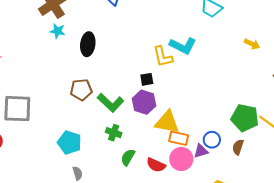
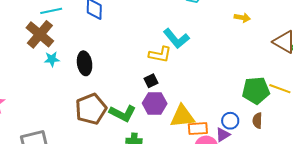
cyan L-shape: (183, 46) -> (176, 38), turned 40
yellow L-shape: (163, 57) -> (160, 54), turned -50
brown pentagon: (81, 90) -> (91, 109), size x1.4

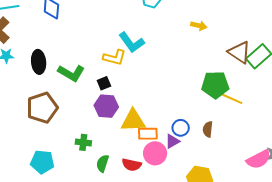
green pentagon: (256, 91) -> (215, 85), moved
green L-shape: (123, 113) -> (71, 73), moved

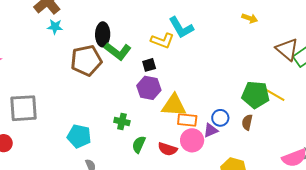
black ellipse: (39, 62) -> (103, 34), moved
green pentagon: (215, 85) -> (256, 95), moved
brown pentagon: (42, 108) -> (86, 61), moved

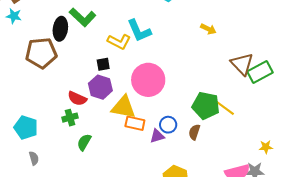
green L-shape: (118, 51) -> (83, 17), moved
green cross: (122, 122) -> (70, 118), turned -35
pink circle: (192, 140) -> (148, 80), moved, size x1.4
red semicircle: (168, 149) -> (77, 98), moved

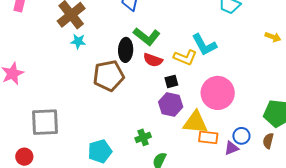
red semicircle: (77, 98) -> (153, 60), moved
cyan pentagon: (26, 127) -> (100, 151), turned -30

